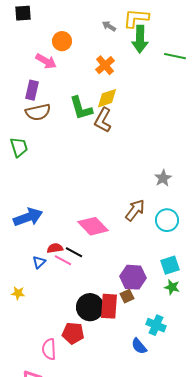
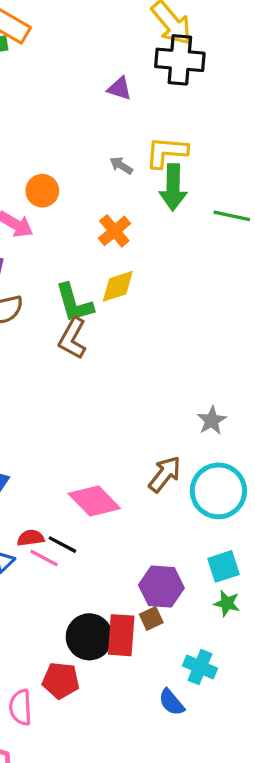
brown L-shape: (103, 120) -> (73, 338), moved
cyan circle: (167, 220) -> (218, 491), size x1.4

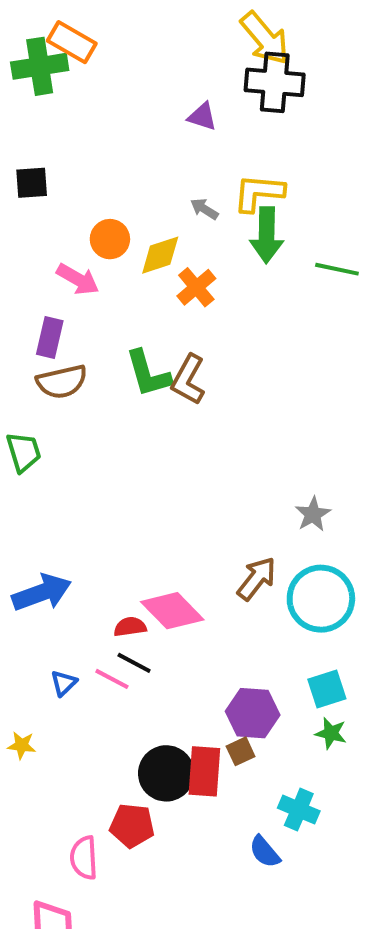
yellow diamond: (118, 286) -> (160, 255), moved
brown L-shape: (73, 338) -> (188, 380), moved
red semicircle: (31, 538) -> (130, 627), moved

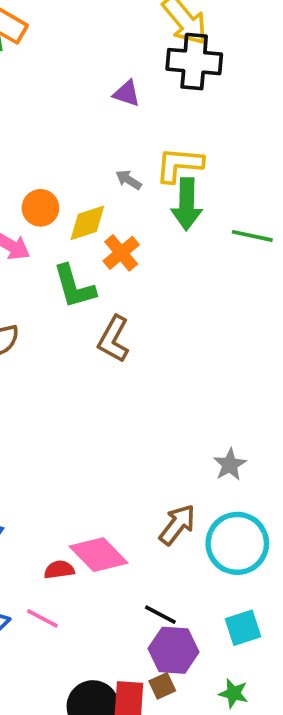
green L-shape: (148, 374) -> (74, 287), moved
black line: (134, 663) -> (160, 615), moved
green star: (331, 733) -> (234, 693), moved

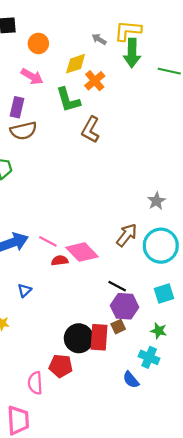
orange circle: (40, 208) -> (38, 43), moved
pink line: (42, 618) -> (48, 241), moved

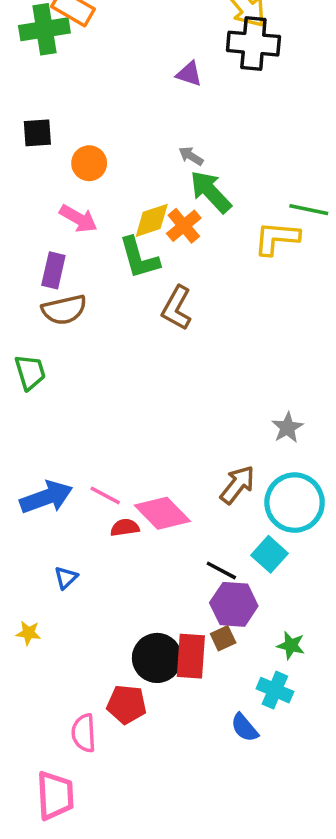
yellow L-shape: (128, 31) -> (277, 238), moved
green arrow: (132, 53) -> (211, 192), moved, turned 136
yellow diamond: (76, 64) -> (152, 220), moved
cyan square: (164, 294) -> (270, 554), moved, turned -30

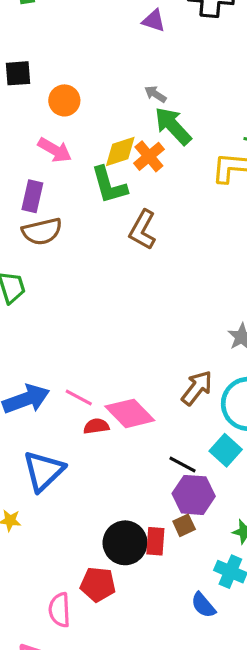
blue triangle: (66, 578) -> (44, 471), size x2.0
red rectangle: (191, 656) -> (155, 541), size x0.7

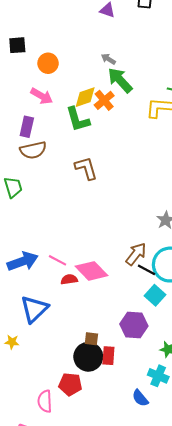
brown L-shape: (143, 230) -> (86, 168), moved, turned 135
black line: (183, 465) -> (147, 270), moved
brown square: (184, 525) -> (91, 339), moved, turned 32

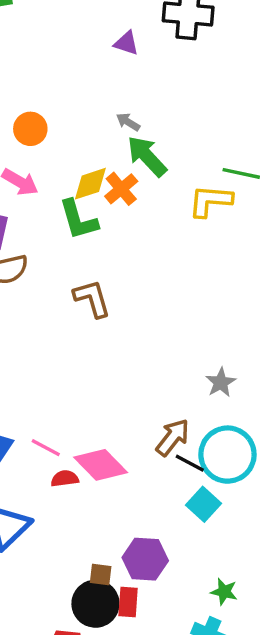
purple hexagon: (134, 325) -> (145, 559), moved

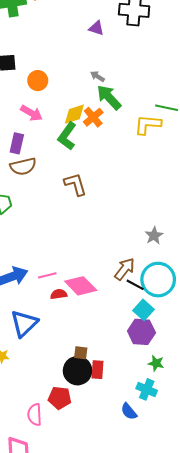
green L-shape: (78, 220) -> (67, 136), turned 52
pink line: (46, 448) -> (47, 275), turned -42
purple hexagon: (145, 559) -> (141, 332), moved

